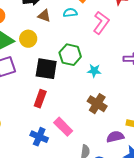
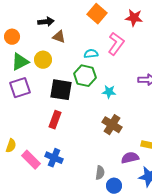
cyan semicircle: (70, 13) -> (91, 54), moved
pink rectangle: (63, 127) -> (31, 160), moved

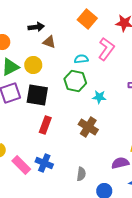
black square: (61, 90) -> (37, 95), moved
brown cross: (112, 125) -> (88, 127), moved
gray semicircle: (100, 173) -> (81, 174), moved

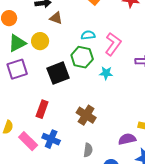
pink L-shape: (106, 49) -> (113, 44), moved
black square: (37, 95) -> (58, 73), moved, turned -30
red rectangle: (45, 125) -> (42, 109), moved
brown cross: (88, 127) -> (86, 115), moved

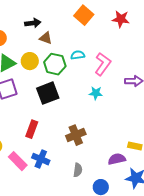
green hexagon: (82, 57) -> (55, 64), moved
brown cross: (86, 115) -> (76, 135), turned 36

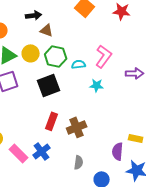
cyan semicircle: (78, 55) -> (79, 64), moved
red rectangle: (32, 129) -> (52, 121), moved
blue cross: (41, 159) -> (42, 151), turned 30
purple semicircle: (117, 159) -> (118, 151), turned -72

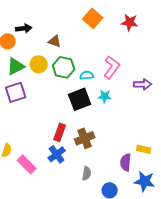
black arrow: (34, 15) -> (24, 28), moved
black square: (49, 85) -> (80, 99), moved
blue cross: (42, 151) -> (57, 154), moved

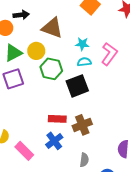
brown triangle: (55, 41) -> (52, 28), size x1.6
green hexagon: (64, 67) -> (51, 69), moved
cyan star: (105, 96) -> (82, 44), moved
red rectangle: (60, 132) -> (57, 119), turned 72

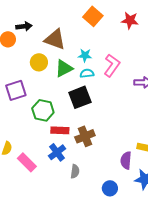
green triangle: (13, 53) -> (64, 68), moved
green hexagon: (51, 69) -> (43, 110), moved
gray semicircle: (84, 160) -> (75, 171), moved

